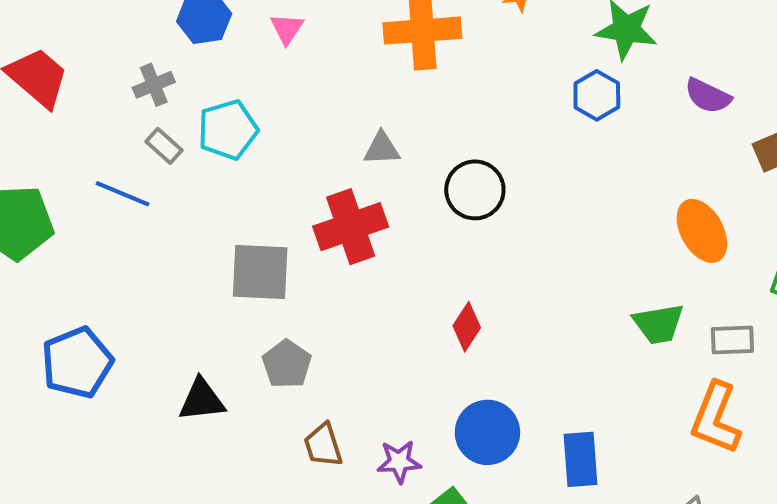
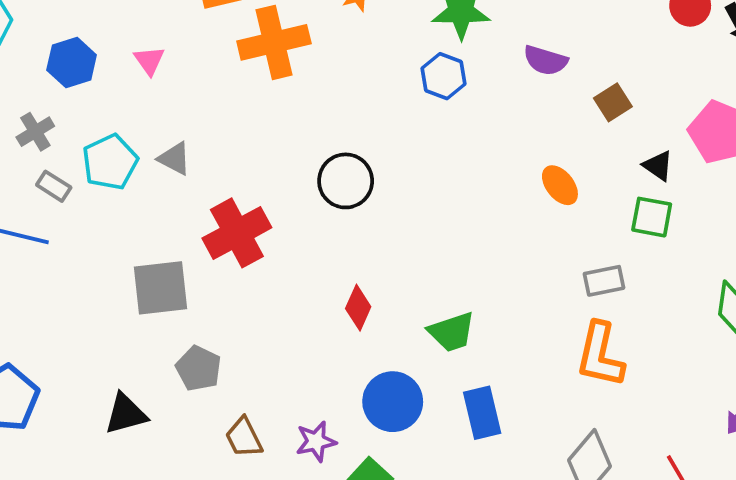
gray triangle: (382, 149) -> (174, 159), moved, turned 39
orange ellipse: (702, 231) -> (560, 185), size x0.7
green trapezoid: (658, 324) -> (452, 332), moved

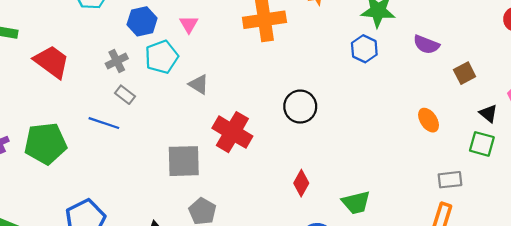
cyan pentagon: (110, 162) -> (162, 57), moved
red cross: (237, 233) -> (232, 132), turned -36

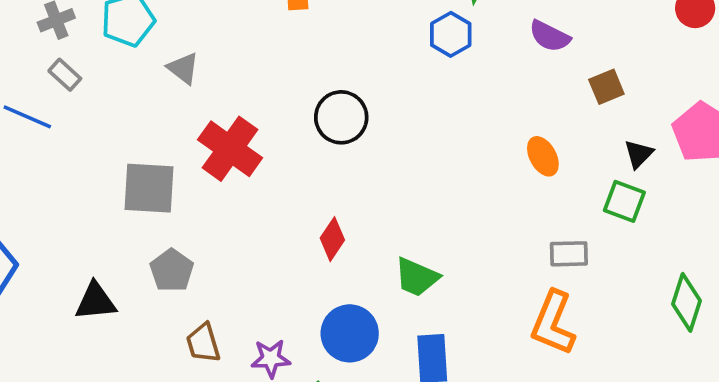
black triangle: (488, 113) -> (639, 154), turned 30
green trapezoid: (356, 203) -> (417, 277), turned 32

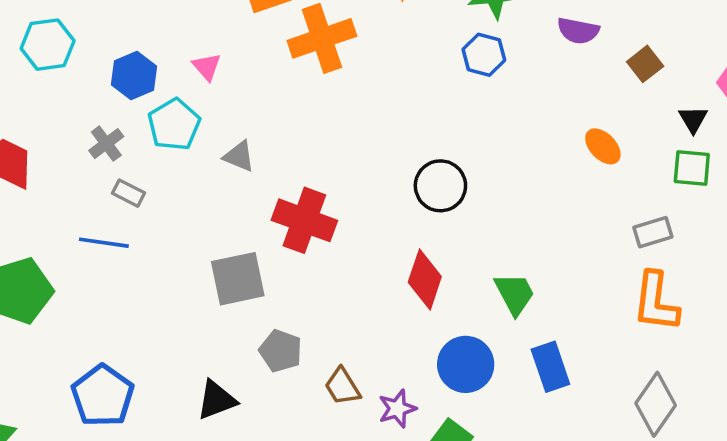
black circle: (341, 117) -> (440, 186), moved
red diamond: (332, 239) -> (425, 279), size x1.4
green trapezoid: (417, 277) -> (515, 294), turned -126
brown trapezoid: (203, 343) -> (342, 386), moved

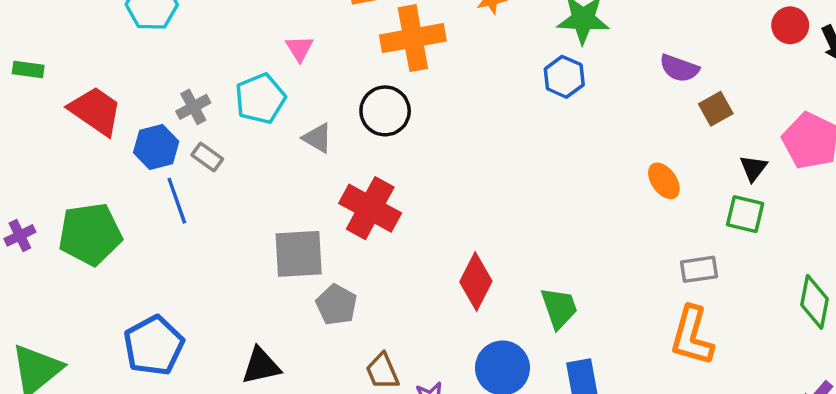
purple semicircle: (578, 31) -> (679, 68), moved
blue hexagon: (134, 75) -> (156, 147), moved
black circle: (440, 186) -> (385, 111), moved
blue line: (104, 243) -> (177, 201), turned 54
gray pentagon: (281, 351) -> (336, 305), moved

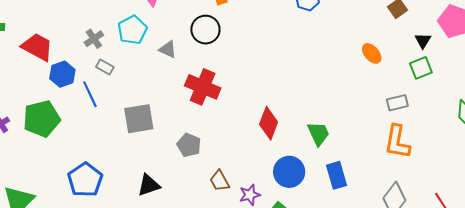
blue hexagon: (156, 147) -> (62, 74), moved
green square: (745, 214) -> (421, 68), turned -30
gray square: (299, 254) -> (139, 119), moved

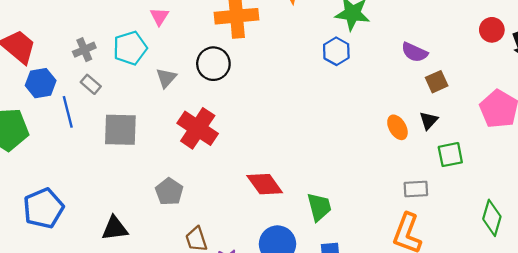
black triangle: (423, 41) -> (429, 120), moved
gray triangle: (168, 49) -> (166, 78), turned 36
gray square: (139, 119) -> (120, 130), moved
red diamond: (269, 123) -> (265, 184), turned -68

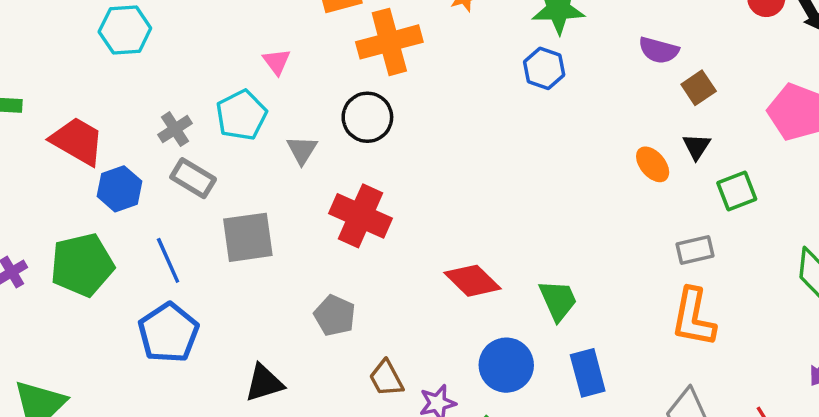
gray rectangle: (91, 84) -> (193, 178), size x1.4
blue line: (68, 112) -> (168, 260), moved
blue pentagon: (43, 208) -> (168, 333), moved

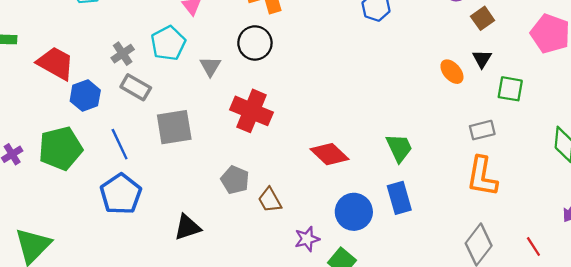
green square: (737, 191) -> (510, 89), turned 32
green trapezoid: (558, 300) -> (399, 148), moved
blue rectangle: (588, 373) -> (399, 198), moved
brown trapezoid: (386, 378) -> (270, 200), moved

